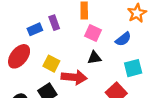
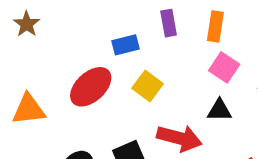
purple rectangle: (54, 23) -> (169, 23), moved
yellow square: (51, 64) -> (148, 86), moved

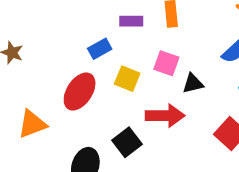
purple rectangle: (169, 23) -> (131, 21), turned -65
pink square: (224, 67) -> (166, 63), moved

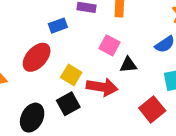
yellow square: (127, 79) -> (71, 75), moved

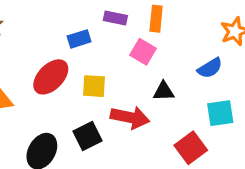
pink square: (110, 45) -> (143, 52), moved
yellow square: (71, 75) -> (94, 86), moved, turned -30

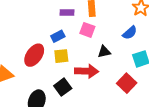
blue rectangle: (79, 39) -> (58, 36), moved

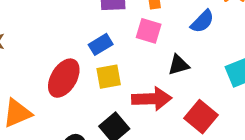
blue semicircle: (130, 33) -> (202, 21), moved
red square: (127, 83) -> (201, 117), moved

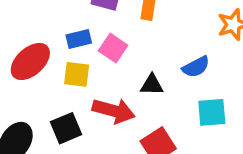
blue semicircle: (202, 21) -> (196, 67), moved
pink square: (149, 31) -> (113, 48), moved

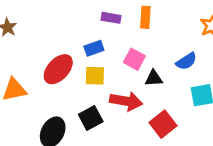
pink square: (113, 48) -> (134, 59), moved

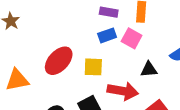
blue rectangle: (94, 48) -> (107, 35), moved
pink square: (134, 59) -> (132, 38), moved

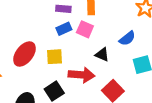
black triangle: (149, 69) -> (102, 54), turned 32

